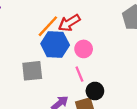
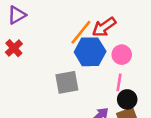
pink line: (79, 74) -> (119, 82), turned 35
black circle: (95, 91) -> (127, 99), moved

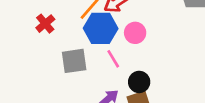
red cross: (14, 48) -> (45, 24), moved
pink line: (119, 82) -> (113, 59), moved, turned -42

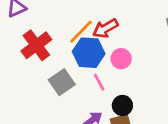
red cross: (45, 24) -> (36, 45), size x1.6
gray square: (74, 61) -> (62, 82), turned -30

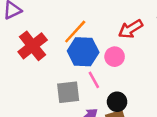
red arrow: (105, 28) -> (131, 29), moved
gray square: (62, 82) -> (68, 92), moved, turned 30

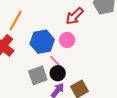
orange line: (75, 32) -> (16, 21), moved
black circle: (117, 102) -> (58, 73), moved

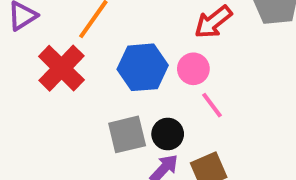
pink line: (55, 61) -> (212, 105), moved

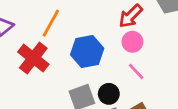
pink circle: (193, 69) -> (132, 42), moved

